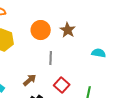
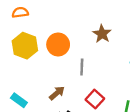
orange circle: (41, 30) -> (58, 44), moved

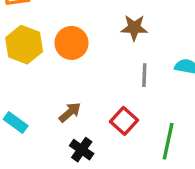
brown star: (102, 34) -> (134, 28), turned -30
gray line: (82, 67) -> (144, 75), moved

